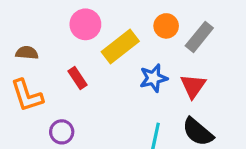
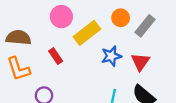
brown semicircle: (27, 53) -> (18, 37), size x1.5

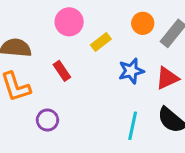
yellow rectangle: (87, 33) -> (101, 42), size x0.6
red triangle: (140, 62) -> (167, 78), turned 30

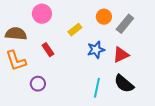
pink circle: (69, 22) -> (42, 14), moved

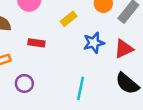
red rectangle: (48, 50) -> (36, 43), turned -48
cyan line: (97, 88) -> (81, 88), moved

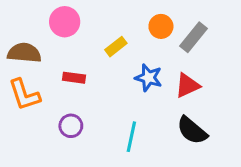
blue star: (94, 43) -> (149, 78), turned 30
purple circle: (24, 83) -> (71, 126), moved

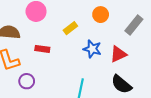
gray rectangle: (194, 37) -> (134, 25), moved
purple circle: (71, 126) -> (27, 81), moved

